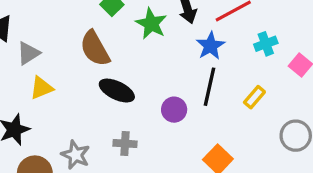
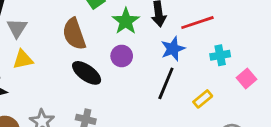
gray triangle: (28, 53) -> (17, 28), turned -35
purple circle: (174, 110) -> (122, 56), moved

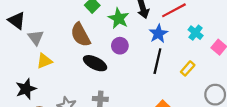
cyan cross: (220, 55) -> (196, 33), turned -32

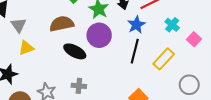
brown semicircle: (81, 35) -> (62, 24), turned 105
purple circle: (120, 46) -> (99, 35), size x1.5
yellow rectangle: (188, 68) -> (164, 59), size x1.5

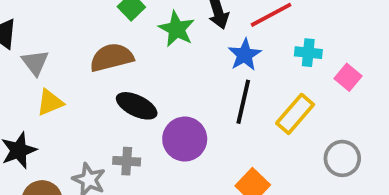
cyan cross: (172, 25) -> (308, 53), turned -32
purple circle: (99, 35) -> (185, 139), moved
gray cross: (79, 86) -> (127, 161), moved

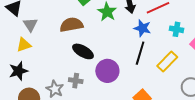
blue star: (245, 55) -> (142, 28), turned -30
yellow triangle: (50, 102) -> (24, 45), moved

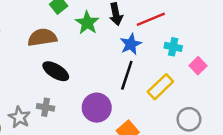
blue star: (142, 28) -> (131, 44), turned 30
purple circle: (107, 71) -> (97, 108), moved

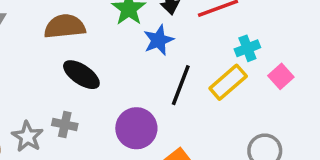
blue star: (131, 44) -> (159, 40), moved
cyan cross: (173, 47) -> (247, 48), turned -35
yellow rectangle: (160, 87) -> (228, 82), moved

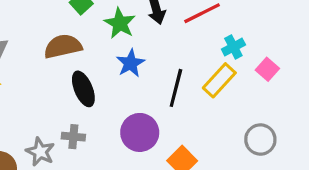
blue star: (159, 40) -> (131, 63), moved
black ellipse: (81, 75) -> (83, 89), turned 40

